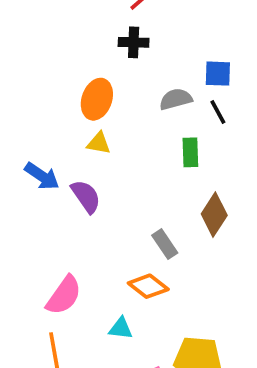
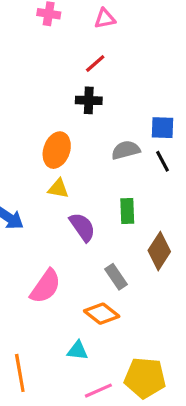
green rectangle: (190, 152) -> (127, 211), moved
purple semicircle: (86, 196) -> (82, 227), moved
pink semicircle: (64, 295) -> (45, 286), moved

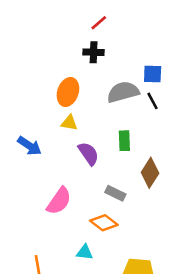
gray semicircle: (126, 150) -> (123, 92), size x1.4
gray rectangle: (116, 277) -> (115, 193), turned -30

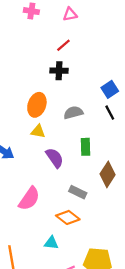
blue square: (153, 74) -> (110, 89), turned -35
gray semicircle: (123, 92) -> (73, 113), moved, size x0.7

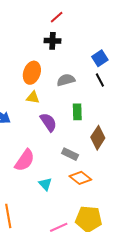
orange diamond: (68, 217) -> (80, 178), moved
cyan triangle: (51, 243) -> (45, 184), moved, turned 40

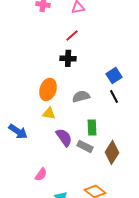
gray rectangle: (70, 154) -> (85, 146), moved
pink semicircle: (25, 160) -> (41, 174), size x0.6

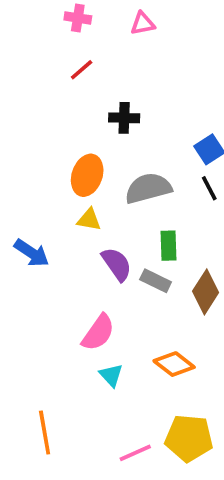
red line: (72, 35) -> (82, 70), moved
gray semicircle: (81, 96) -> (148, 188), size x1.4
pink semicircle: (41, 174) -> (98, 333), moved, size x1.5

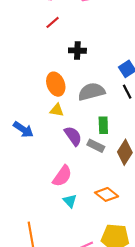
orange ellipse: (87, 175) -> (56, 84), turned -40

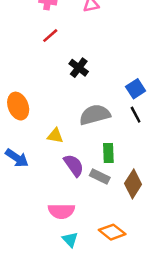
black cross: (77, 51) -> (79, 68), turned 35
orange ellipse: (56, 84) -> (18, 106), moved
pink semicircle: (62, 176) -> (61, 211), turned 55

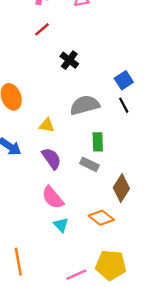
purple semicircle: (74, 165) -> (52, 158), moved
brown diamond: (133, 184) -> (121, 188), moved
pink semicircle: (61, 211) -> (53, 198), turned 50

